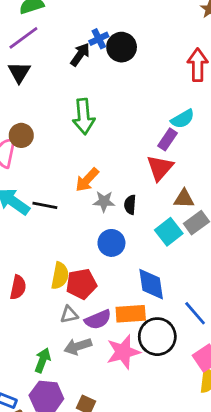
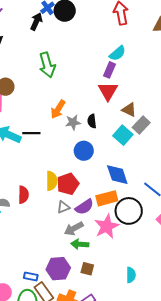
brown triangle: (184, 199) -> (129, 110), turned 35
green arrow: (43, 360) -> (80, 244), moved, turned -96

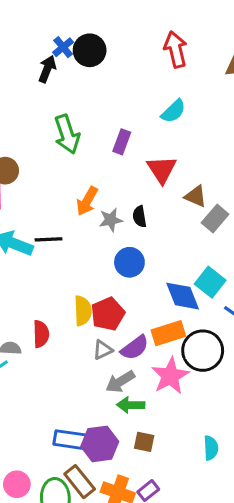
purple rectangle: (110, 70) -> (122, 142), moved
cyan square: (123, 135) -> (210, 282), moved
blue rectangle: (31, 276) -> (70, 440), moved, size x1.5

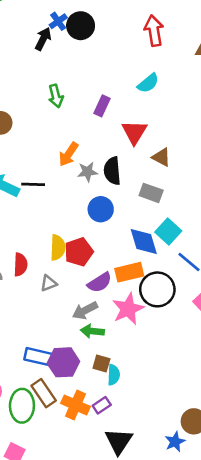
green arrow: (67, 134) -> (56, 96), size x0.7
black semicircle: (140, 217) -> (112, 171), size x1.5
gray rectangle: (215, 219) -> (151, 193), moved, turned 65
gray triangle: (103, 350) -> (49, 283), moved
cyan semicircle: (211, 448) -> (114, 375), moved

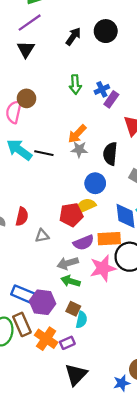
blue cross: (58, 21) -> (102, 89), moved
gray star: (87, 172) -> (79, 149), moved
yellow semicircle: (58, 247) -> (85, 206), moved, turned -126

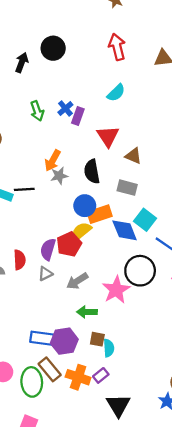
orange rectangle: (109, 239) -> (100, 214), moved
purple semicircle: (84, 243) -> (48, 249), moved, turned 144
gray arrow: (68, 263) -> (77, 281), moved

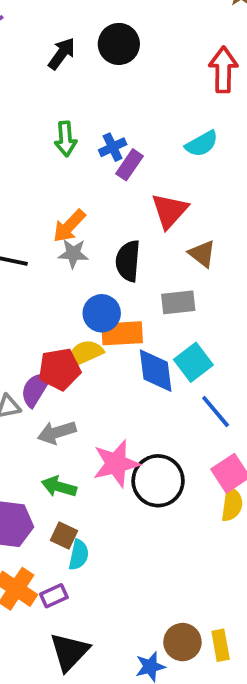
gray rectangle: (127, 188) -> (178, 302), turned -36
purple semicircle: (48, 249) -> (36, 389), moved
black circle: (140, 271) -> (158, 481), moved

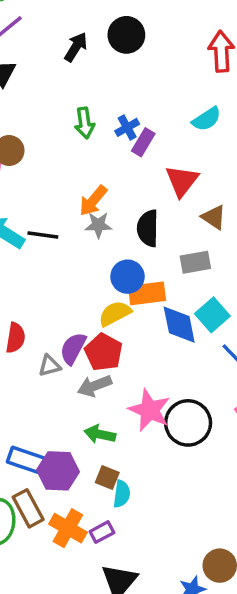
red pentagon: (59, 369) -> (104, 352), moved, turned -30
pink star: (116, 464) -> (149, 410), turned -30

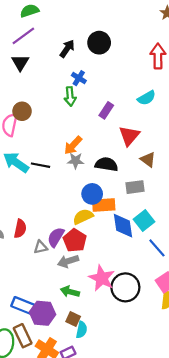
blue cross: (127, 127) -> (79, 78), moved, turned -32
black semicircle: (148, 228) -> (106, 164), turned 95

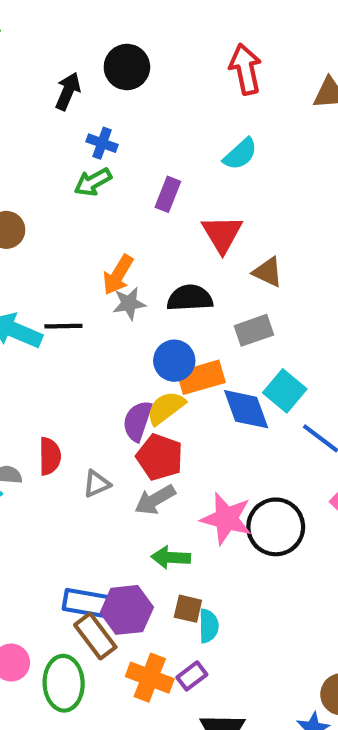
green arrow: (70, 96) -> (93, 182), turned 78
purple semicircle: (56, 237) -> (137, 421), moved
brown rectangle: (23, 336) -> (95, 636), moved

